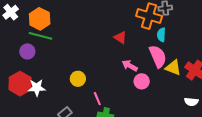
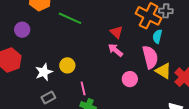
green line: (41, 36) -> (70, 18), moved
pink arrow: (130, 66) -> (115, 50), moved
white star: (37, 88) -> (44, 72), moved, turned -30

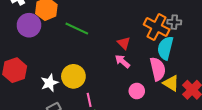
purple circle: (22, 30) -> (29, 25), moved, size x1.5
cyan semicircle: (157, 36) -> (165, 48), size x1.6
yellow circle: (67, 65) -> (73, 76), size x1.5

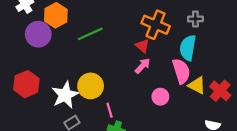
orange cross: (157, 27) -> (156, 25), moved
green line: (77, 29) -> (90, 34), turned -45
pink arrow: (123, 61) -> (143, 66), turned 98
white star: (49, 83) -> (65, 95), size x1.4

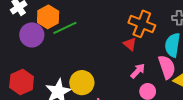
green line: (90, 34) -> (65, 28), moved
pink arrow: (143, 66) -> (138, 71), moved

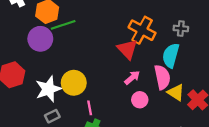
purple circle: (32, 35) -> (40, 39), moved
red triangle: (130, 44) -> (127, 49), size x1.5

